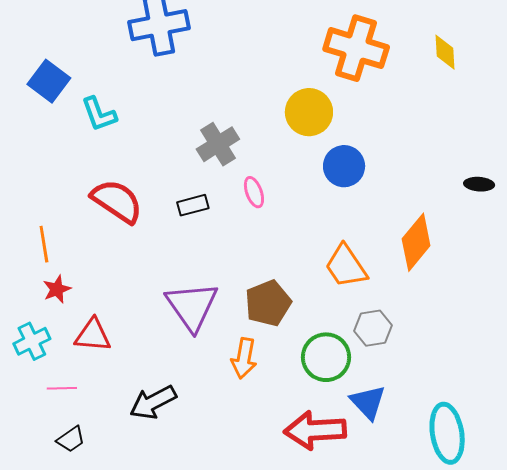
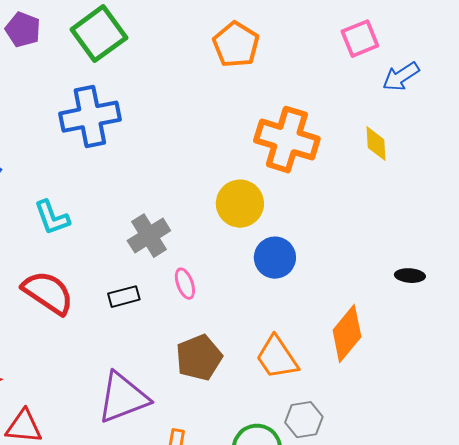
cyan L-shape: (99, 114) -> (52, 218), moved
brown pentagon: (268, 303) -> (199, 358), moved
purple triangle: (192, 306) -> (123, 398), turned 44

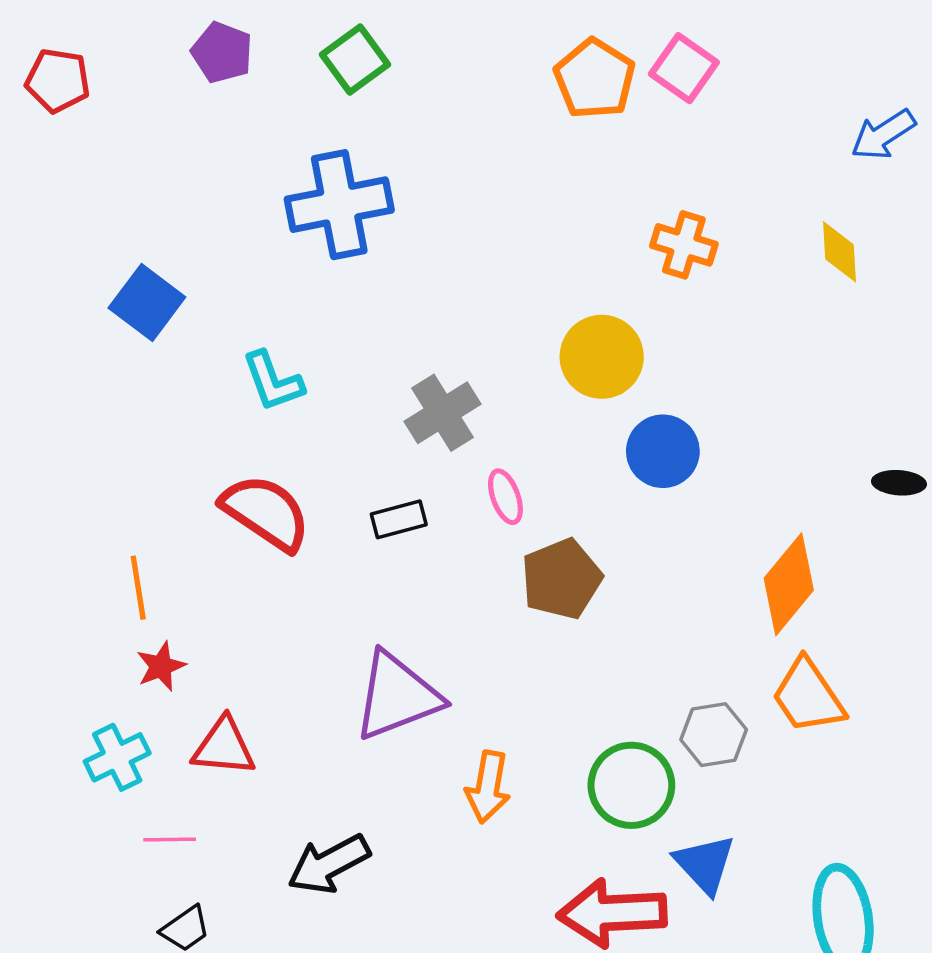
green square: (99, 34) -> (355, 59), size x0.7
pink square: (360, 39) -> (684, 68), moved, turned -33
orange cross: (287, 140) -> (684, 245), size x0.6
brown pentagon: (199, 358) -> (561, 579), moved
orange trapezoid: (277, 358) -> (808, 696), moved

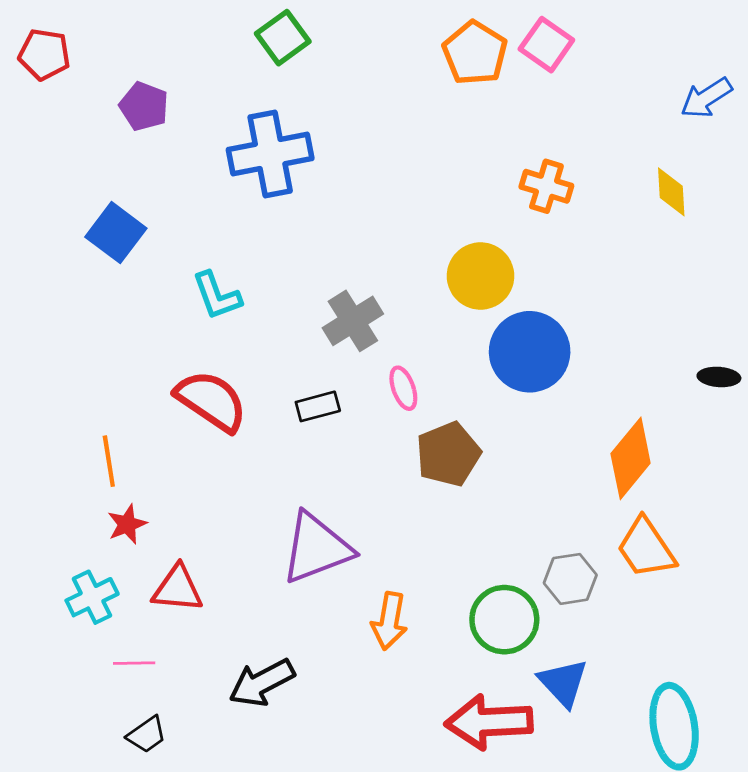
purple pentagon: (222, 52) -> (144, 106), moved
blue circle: (663, 451) -> (530, 352), size x1.4

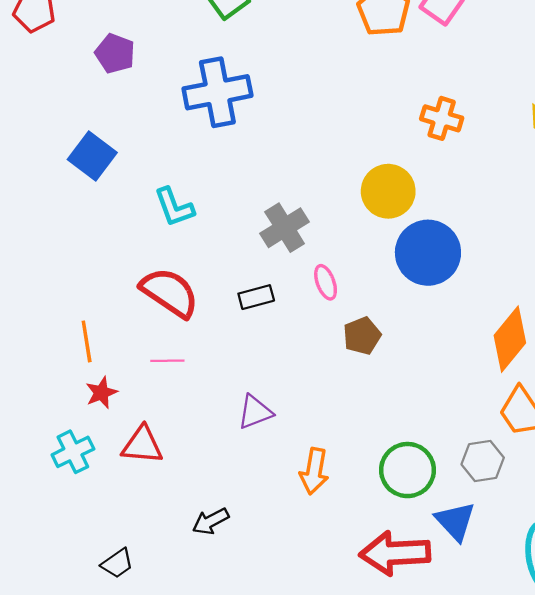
brown pentagon: (448, 454) -> (362, 336), size x0.7
purple triangle: (316, 548) -> (255, 412), size x0.6
gray hexagon: (570, 579) -> (483, 461), moved
pink line: (134, 663) -> (167, 361), moved
black arrow: (262, 683) -> (211, 521), size x0.7

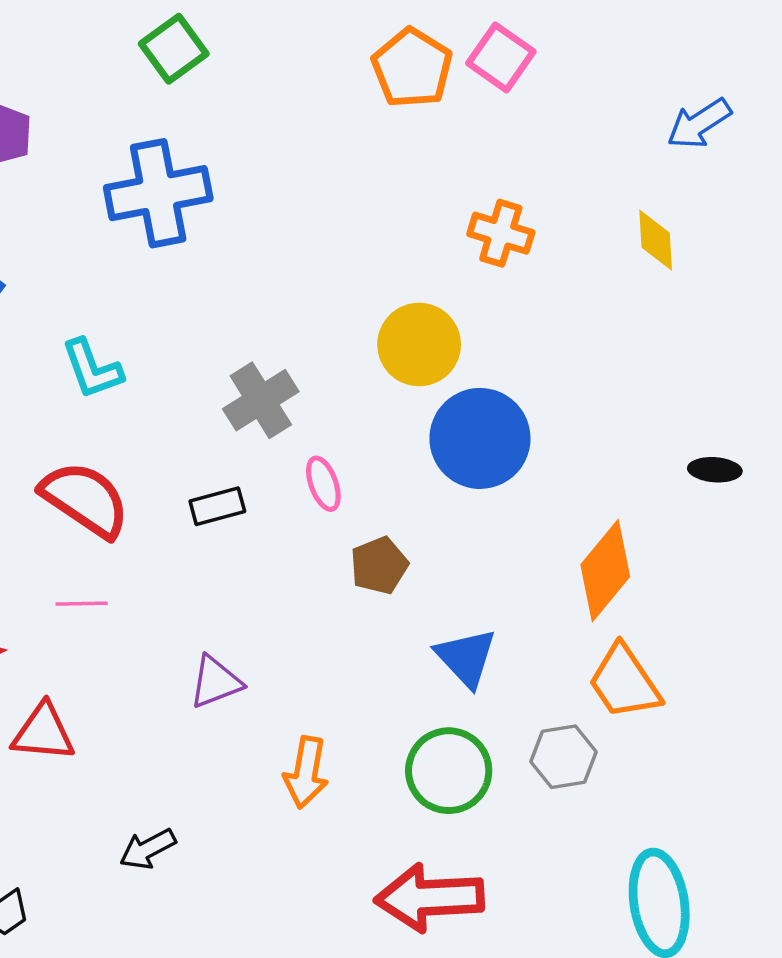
blue triangle: (455, 521) -> (466, 658), moved

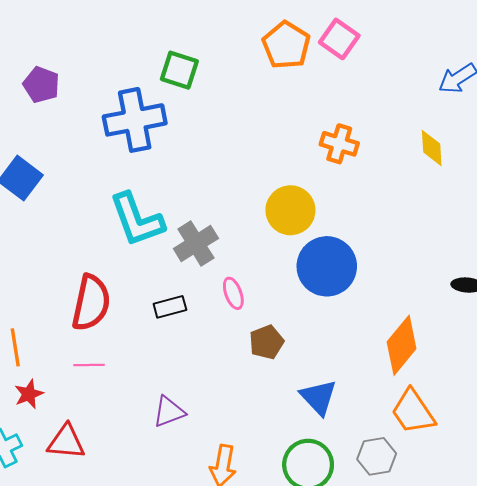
green square: (174, 49) -> (179, 70), moved, turned -36
cyan L-shape: (92, 369) -> (137, 220), moved, size x1.5
red semicircle: (85, 499) -> (91, 303), turned 68

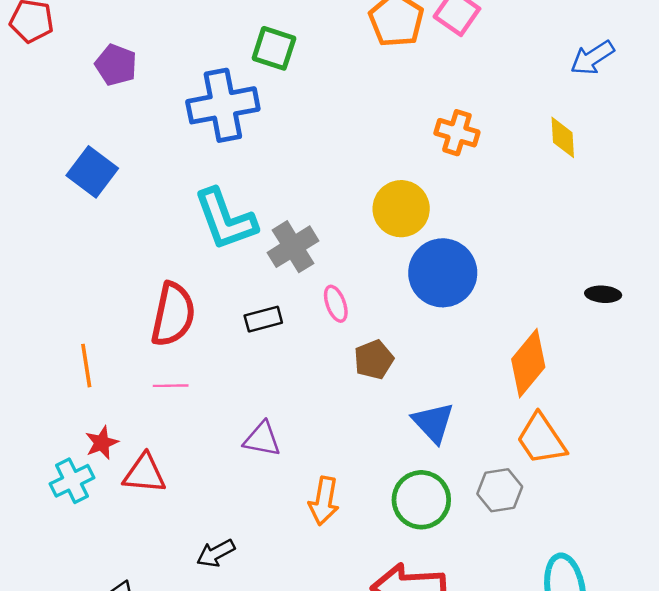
red star: (29, 394) -> (102, 443), moved
purple triangle: (169, 412) -> (262, 439), turned 32

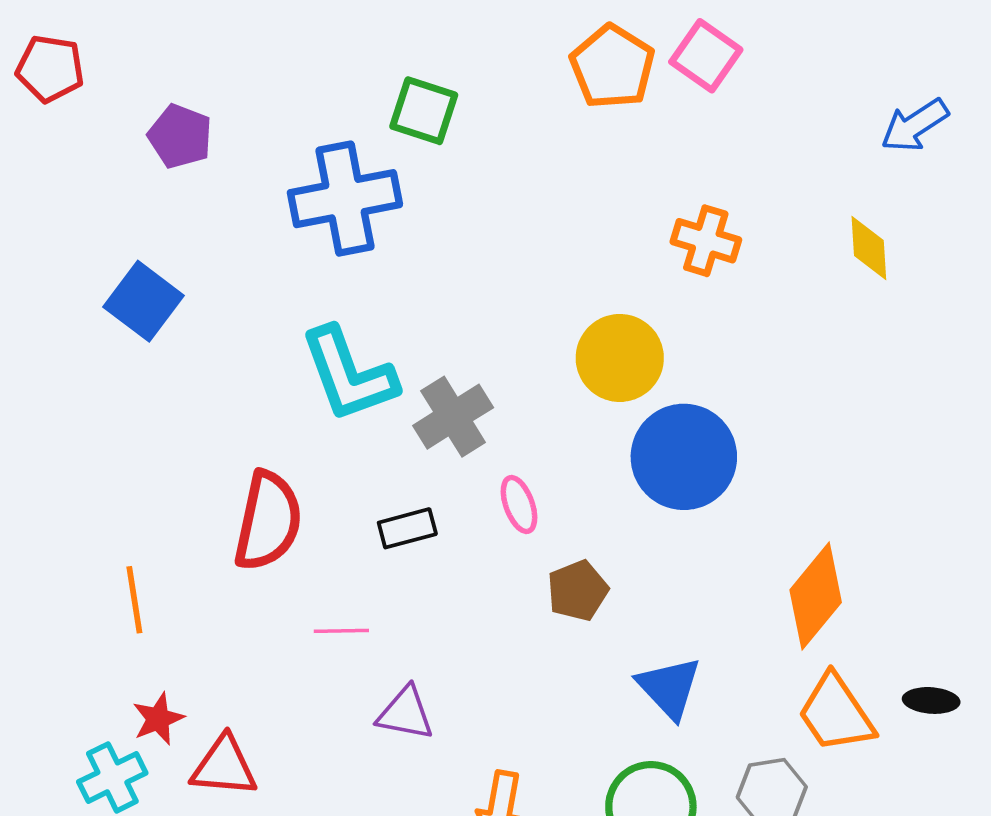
black ellipse: (603, 294) -> (931, 700), moved
pink line: (171, 386) -> (341, 631), moved

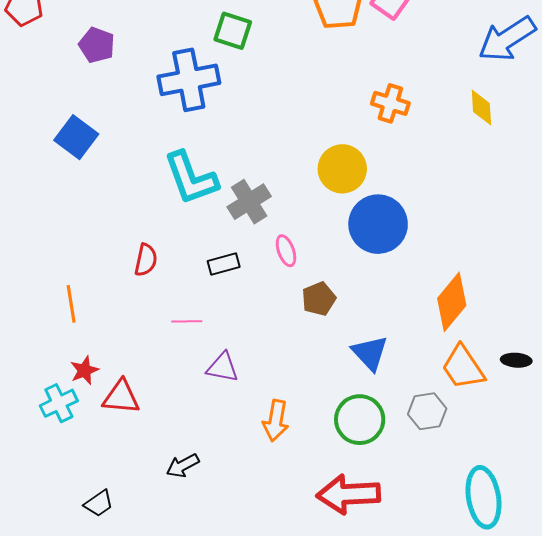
blue arrow: (915, 125) -> (507, 39), size x1.5
red semicircle: (268, 521) -> (146, 260), size x0.6

